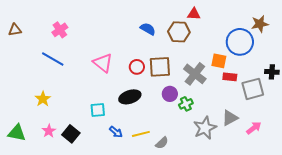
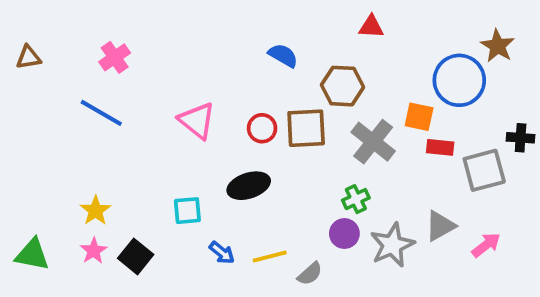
brown star: (260, 24) -> (498, 46), turned -30
brown hexagon: (179, 32) -> (342, 86), moved
purple circle: (170, 94) -> (344, 234), moved
yellow star: (43, 99) -> (95, 211), moved

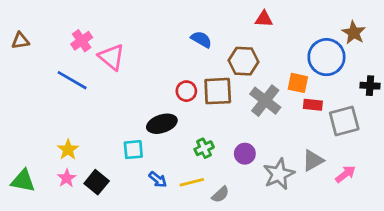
pink triangle: (197, 121) -> (112, 57), moved
black cross: (521, 138) -> (370, 86), moved
black ellipse: (249, 186) -> (162, 124), moved
green cross: (356, 199) -> (204, 148), moved
purple circle: (344, 234) -> (245, 154), moved

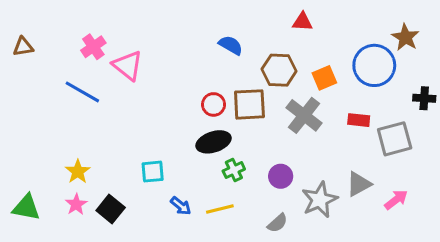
orange square: (298, 83) -> (324, 78), moved, turned -35
black ellipse: (162, 124) -> (214, 142), moved
gray semicircle: (220, 194) -> (278, 223), moved

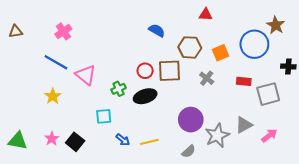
pink triangle: (128, 65) -> (86, 75), moved
gray cross: (304, 115) -> (207, 78), size x0.6
green cross: (234, 170) -> (119, 89), moved
yellow star: (78, 172) -> (53, 96), moved
purple circle: (281, 176) -> (191, 120), size x1.5

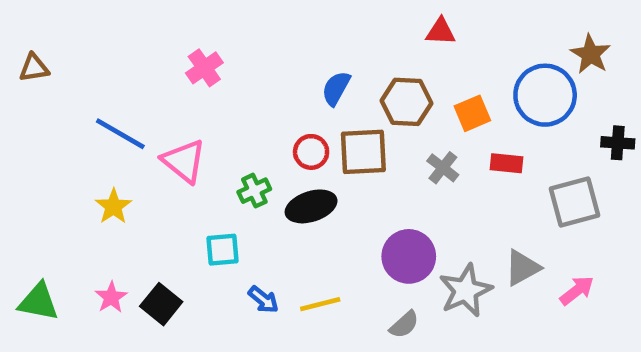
blue semicircle: (157, 30) -> (336, 88), moved, turned -91
pink cross: (63, 31) -> (204, 68), moved
red rectangle: (244, 81) -> (506, 163), moved

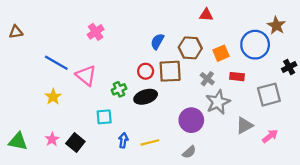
black cross: (618, 143) -> (289, 67), turned -32
gray star: (466, 290) -> (218, 102), moved
blue arrow: (263, 300) -> (123, 140), turned -120

